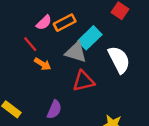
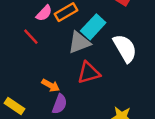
gray triangle: (76, 52) -> (79, 43), turned -35
orange arrow: (43, 64) -> (51, 85), moved

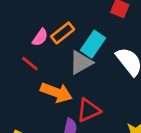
red triangle: (89, 73) -> (89, 110), moved
orange arrow: (51, 85) -> (56, 93), moved, size x1.6

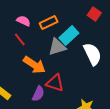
pink semicircle: (40, 37) -> (24, 21), moved, turned -112
red triangle: (89, 110) -> (55, 83), turned 30

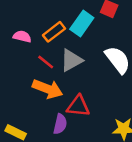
cyan rectangle: (69, 35) -> (82, 23), moved
red line: (20, 40) -> (46, 62), moved

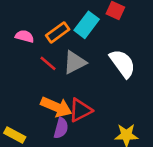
orange arrow: (47, 89) -> (56, 107), moved
red triangle: (78, 106) -> (80, 110), turned -35

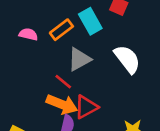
cyan rectangle: (87, 25) -> (90, 21), turned -65
red line: (48, 63) -> (63, 82), moved

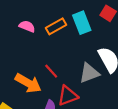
gray triangle: (79, 59) -> (89, 73), moved
orange arrow: (62, 104) -> (28, 83), moved

